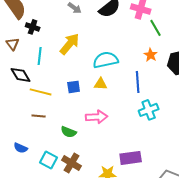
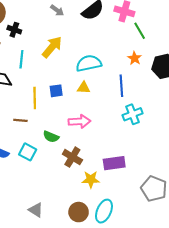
yellow line: (41, 92) -> (35, 98), moved, turned 75
cyan square: (49, 160) -> (28, 152), moved
brown cross: (72, 163) -> (72, 157), moved

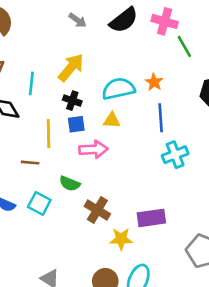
black cross: (14, 30) -> (72, 101), moved
orange star: (135, 58) -> (154, 82), moved
pink arrow: (80, 121) -> (93, 149), moved

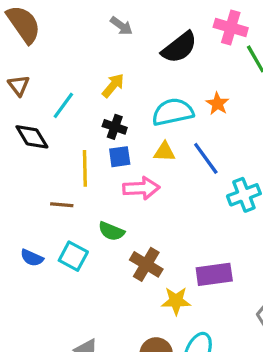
black semicircle: (124, 20) -> (179, 47), moved
yellow arrow: (71, 68) -> (113, 85), size x0.7
cyan line: (31, 83) -> (63, 105), turned 30
blue line: (161, 118) -> (206, 158), moved, turned -32

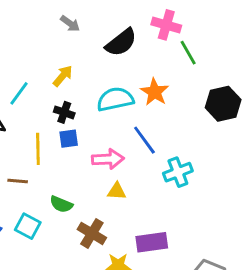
orange star: (217, 104) -> (155, 92), size x1.4
yellow triangle: (164, 152) -> (117, 191), moved
pink arrow: (141, 188) -> (108, 159), moved

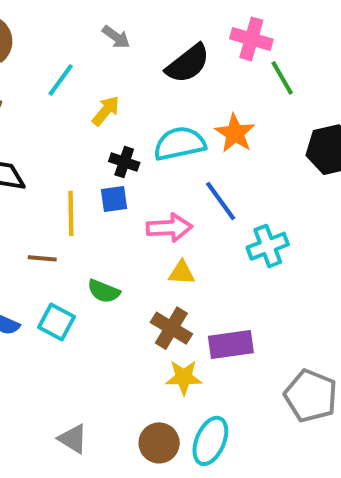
cyan line: (19, 93) -> (61, 80), moved
black cross: (64, 112) -> (124, 162), moved
brown cross: (92, 233) -> (171, 328), moved

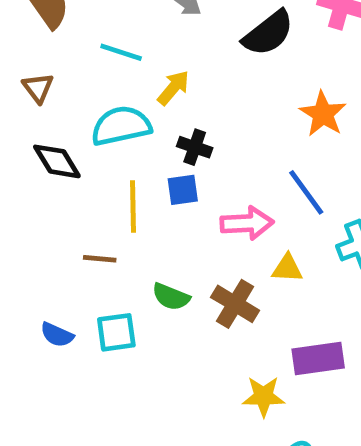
cyan line: (61, 80) -> (121, 52), turned 72
cyan semicircle: (180, 144) -> (121, 126), moved
yellow triangle: (182, 273) -> (287, 268), moved
cyan square: (57, 322) -> (116, 332), turned -36
brown cross: (171, 328) -> (235, 304), moved

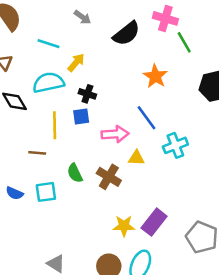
green semicircle: (171, 297) -> (75, 173), turned 42
purple rectangle: (318, 358) -> (154, 222), moved, turned -44

